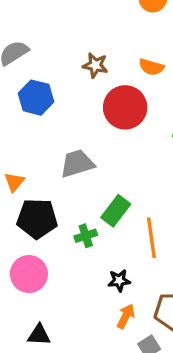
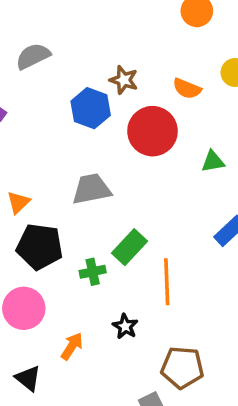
blue hexagon: (36, 98) -> (91, 108), moved
black star: (119, 280) -> (125, 326), turned 30
orange arrow: (126, 316) -> (72, 346), moved
black triangle: (39, 335) -> (28, 378), turned 30

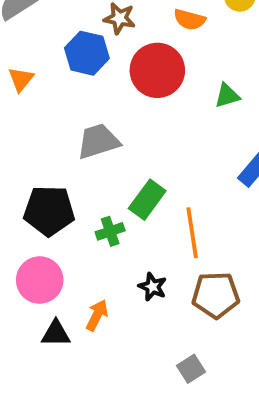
orange triangle: (18, 202) -> (21, 79), moved
brown pentagon: (182, 368) -> (216, 295), moved
black triangle: (28, 378) -> (56, 333), moved, turned -32

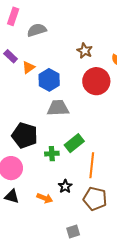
blue hexagon: (87, 53) -> (49, 80), moved
orange arrow: (97, 315) -> (45, 198), moved, turned 70

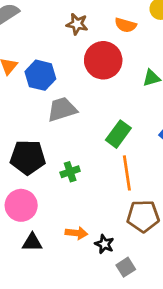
green rectangle: (74, 143) -> (118, 134), moved
black star: (65, 186) -> (104, 244), moved

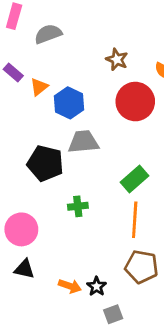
black pentagon: (28, 157) -> (45, 163), moved
orange arrow: (76, 233) -> (70, 286), moved

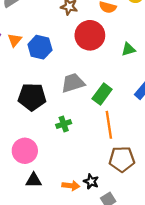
gray trapezoid: (83, 142) -> (73, 83), moved

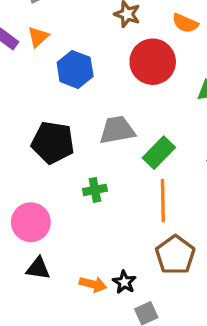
orange triangle: (15, 40) -> (38, 37), moved
brown pentagon: (122, 159) -> (175, 255), turned 30

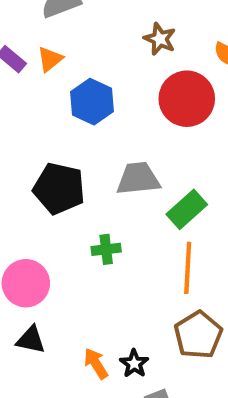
orange arrow: (93, 284) -> (96, 364), turned -140

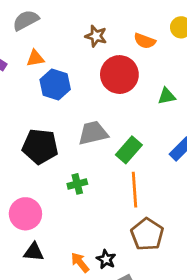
orange triangle: (50, 59) -> (35, 58), moved, turned 36

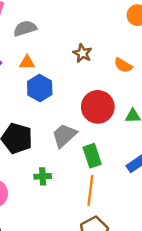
red circle: (119, 75) -> (98, 107), moved
gray trapezoid: (93, 133) -> (64, 136), turned -40
green rectangle: (129, 150) -> (92, 156), turned -70

